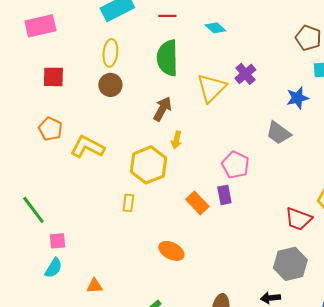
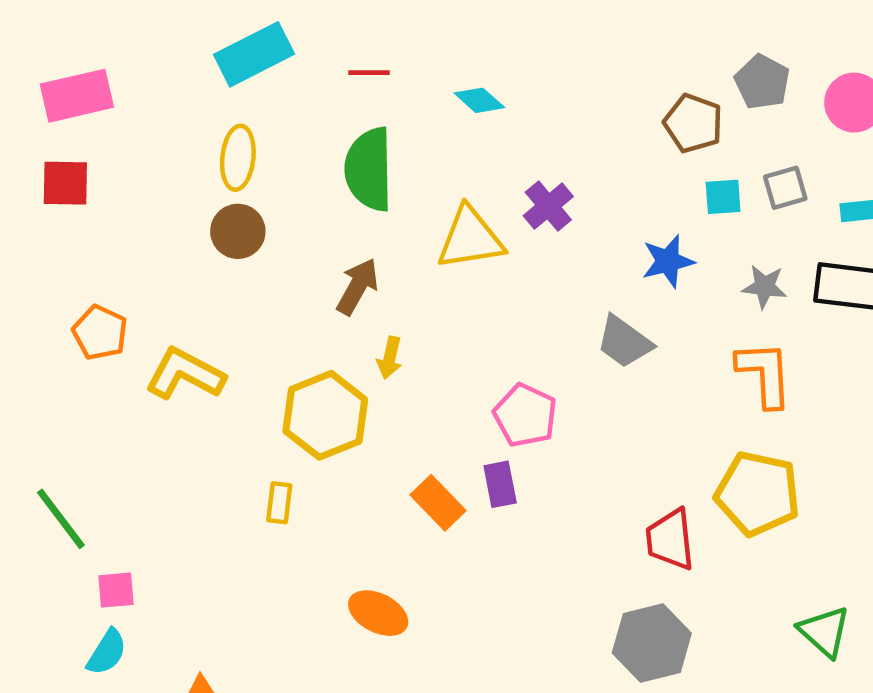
red square: (53, 77) -> (65, 183), moved
yellow triangle: (211, 88) -> (470, 238), turned 36
red trapezoid: (298, 219) -> (670, 540), turned 64

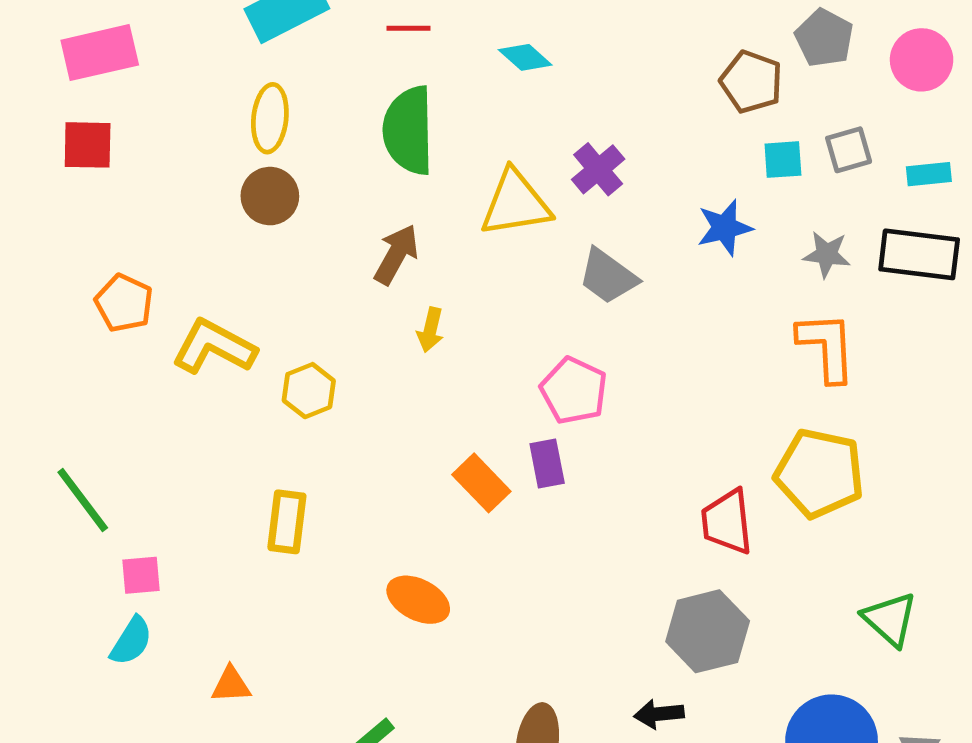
gray trapezoid: (624, 342) -> (608, 276), moved
yellow hexagon: (325, 415) -> (309, 391), moved, size x0.6
yellow rectangle: (279, 503) -> (287, 522), moved, size x1.4

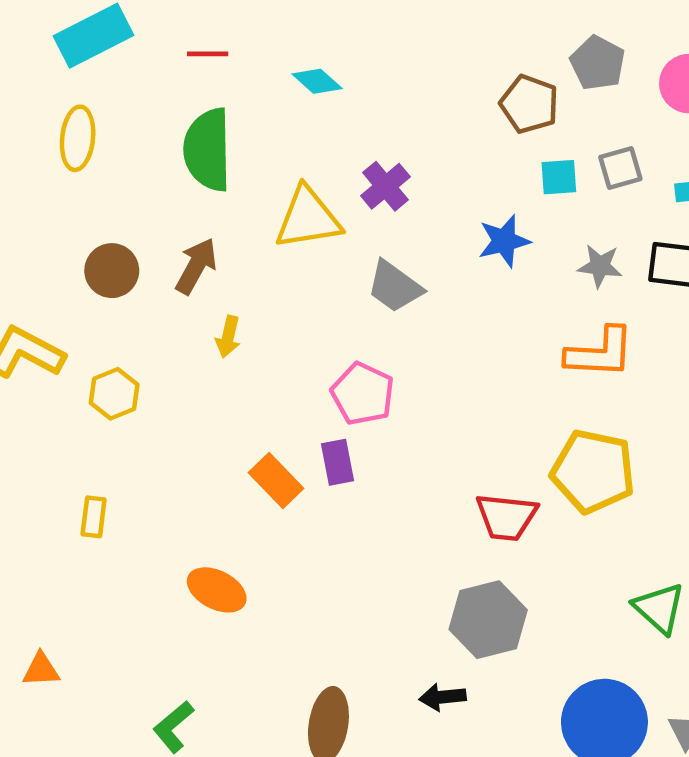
brown circle: (270, 196) -> (112, 271), moved
orange L-shape: (827, 347) -> (600, 353), turned 96
yellow rectangle: (287, 522) -> (94, 517), size x0.7
red trapezoid: (727, 522) -> (506, 517), turned -78

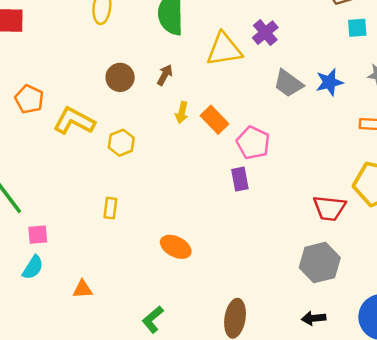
blue star: (504, 241) -> (329, 82), moved
brown arrow: (196, 266) -> (165, 75), size x0.7
gray trapezoid: (395, 287) -> (288, 83), moved
orange rectangle: (276, 480) -> (214, 120), moved
black arrow: (443, 697) -> (314, 318), moved

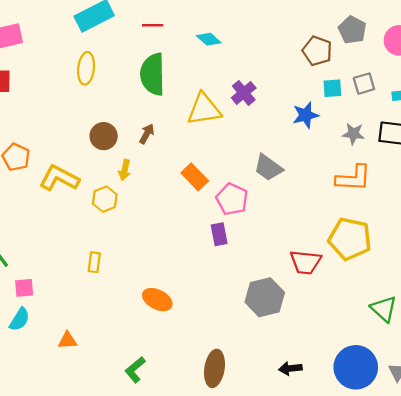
blue star: (329, 82) -> (306, 115), moved
gray trapezoid: (288, 83) -> (268, 168), moved
yellow arrow: (182, 112) -> (125, 170), moved
gray hexagon: (320, 263) -> (265, 297), moved

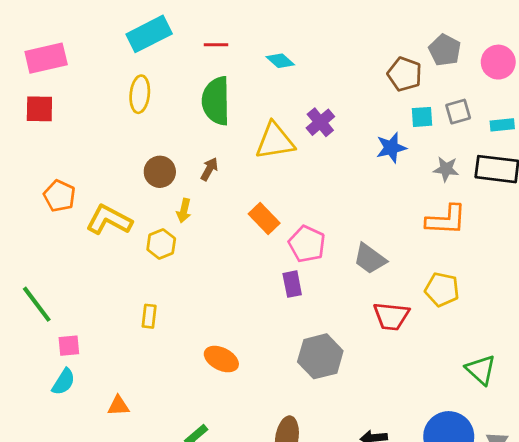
gray trapezoid: (268, 168) -> (370, 259), moved
yellow pentagon: (350, 239) -> (442, 289), size x0.7
gray hexagon: (265, 297) -> (320, 356), moved

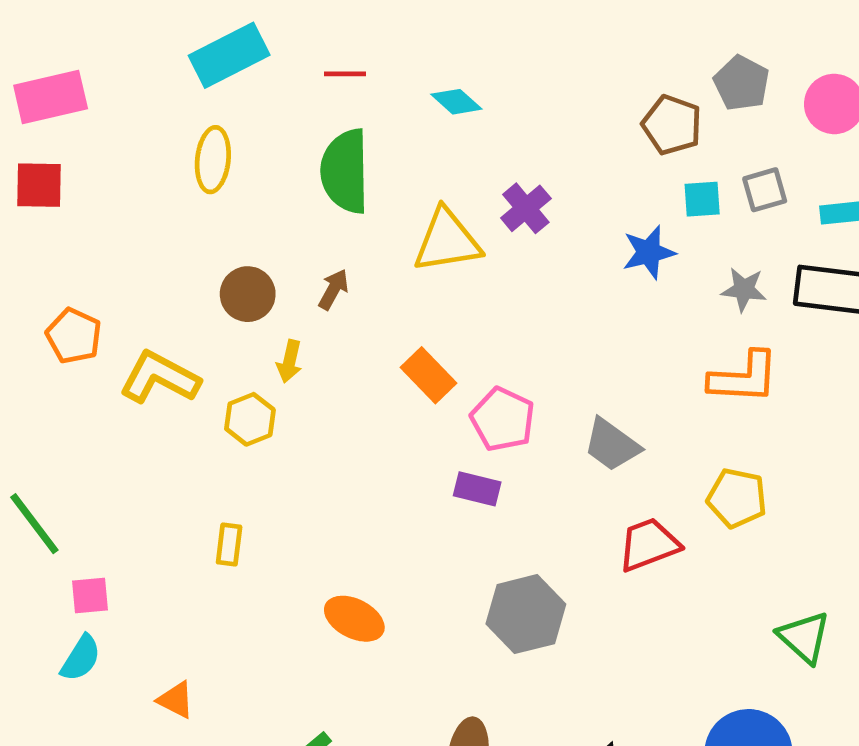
purple rectangle: (292, 284) -> (477, 489), turned -65
red trapezoid: (391, 316) -> (649, 544), turned 153
orange triangle: (118, 406) -> (176, 700), turned 30

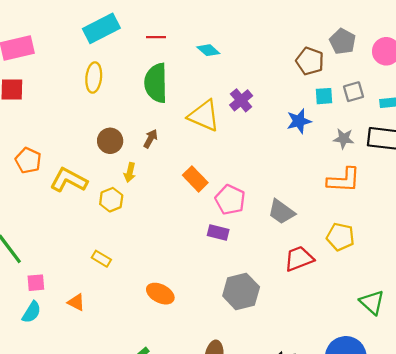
yellow triangle: (447, 241) -> (204, 116), turned 32
yellow rectangle: (229, 544) -> (101, 259), turned -66
orange triangle: (176, 700) -> (76, 302), moved

